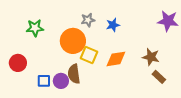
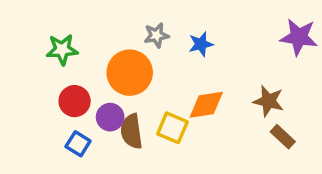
yellow square: (89, 55) -> (172, 128), moved
red circle: (18, 63) -> (75, 101), moved
blue square: (44, 81) -> (78, 144), turned 32
purple circle: (61, 81) -> (110, 117), moved

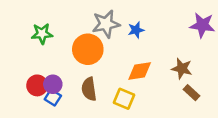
gray star: (156, 35) -> (106, 24), size x1.6
red circle: (75, 101) -> (37, 85), moved
purple circle: (110, 117) -> (53, 84), moved
yellow square: (172, 128) -> (124, 99), moved

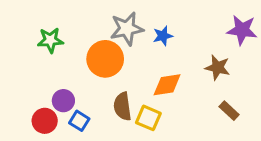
brown star: (182, 69) -> (218, 68), moved
red circle: (37, 85) -> (45, 121), moved
brown semicircle: (89, 89) -> (122, 106), moved
blue square: (53, 97) -> (79, 121), moved

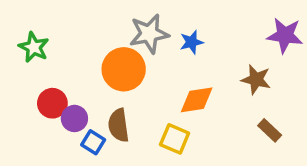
green star: (50, 40) -> (34, 47), moved, turned 30
brown semicircle: (122, 106) -> (119, 125), moved
red circle: (45, 121) -> (52, 103), moved

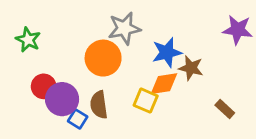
blue star: (192, 42) -> (167, 52), moved, size x1.5
brown star: (256, 79) -> (191, 68), moved
purple circle: (74, 118) -> (62, 99), size x1.5
yellow square: (175, 139) -> (146, 101), moved

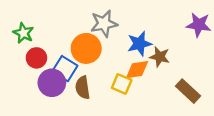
red circle: (44, 86) -> (36, 58), moved
brown rectangle: (225, 109) -> (188, 91), size x1.5
blue square: (78, 119) -> (65, 69), moved, size x1.5

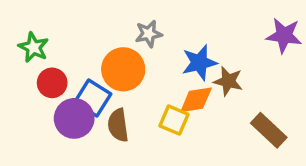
gray star: (104, 24) -> (149, 34), size x0.7

